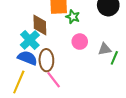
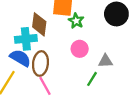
cyan cross: (30, 40) -> (26, 39), turned 30
green line: (114, 58) -> (92, 79), moved

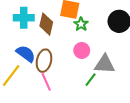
cyan cross: (26, 39) -> (24, 18), moved
gray triangle: (105, 61) -> (105, 64), size x1.5

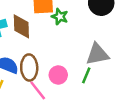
pink circle: (82, 50) -> (58, 75), moved

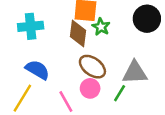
brown diamond: (21, 26) -> (78, 34), moved
brown ellipse: (29, 68) -> (92, 67), moved, turned -60

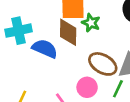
brown ellipse: (92, 67) -> (103, 64), moved
blue semicircle: (37, 70) -> (45, 49), moved

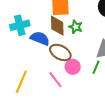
green star: (91, 23) -> (76, 27), moved
brown ellipse: (103, 64) -> (60, 52), moved

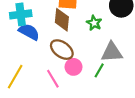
green star: (76, 27) -> (94, 23), moved
blue semicircle: (40, 38) -> (29, 32), moved

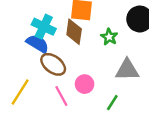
cyan cross: (21, 14) -> (44, 27), moved, turned 30
brown ellipse: (62, 50) -> (53, 64), moved
green line: (99, 70) -> (112, 103), moved

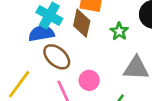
blue semicircle: (38, 44) -> (41, 33), turned -45

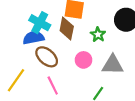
pink circle: (89, 80) -> (84, 60), moved

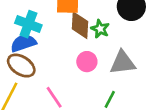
brown diamond: (67, 28) -> (80, 25), moved
brown ellipse: (47, 57) -> (21, 66), moved

